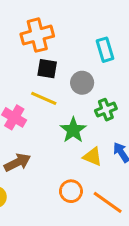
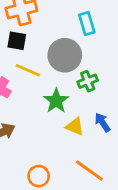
black square: (47, 69) -> (17, 41), moved
gray circle: (82, 83) -> (65, 55), size x1.5
orange circle: (71, 191) -> (39, 176), moved

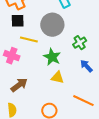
green cross: (88, 81) -> (80, 43), moved
yellow triangle: (75, 126) -> (58, 77), moved

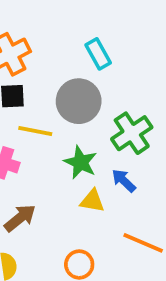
green cross: (80, 43) -> (132, 133), size x1.5
blue arrow: (86, 66) -> (124, 181), moved

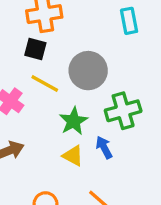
cyan rectangle: (98, 54) -> (129, 21), moved

